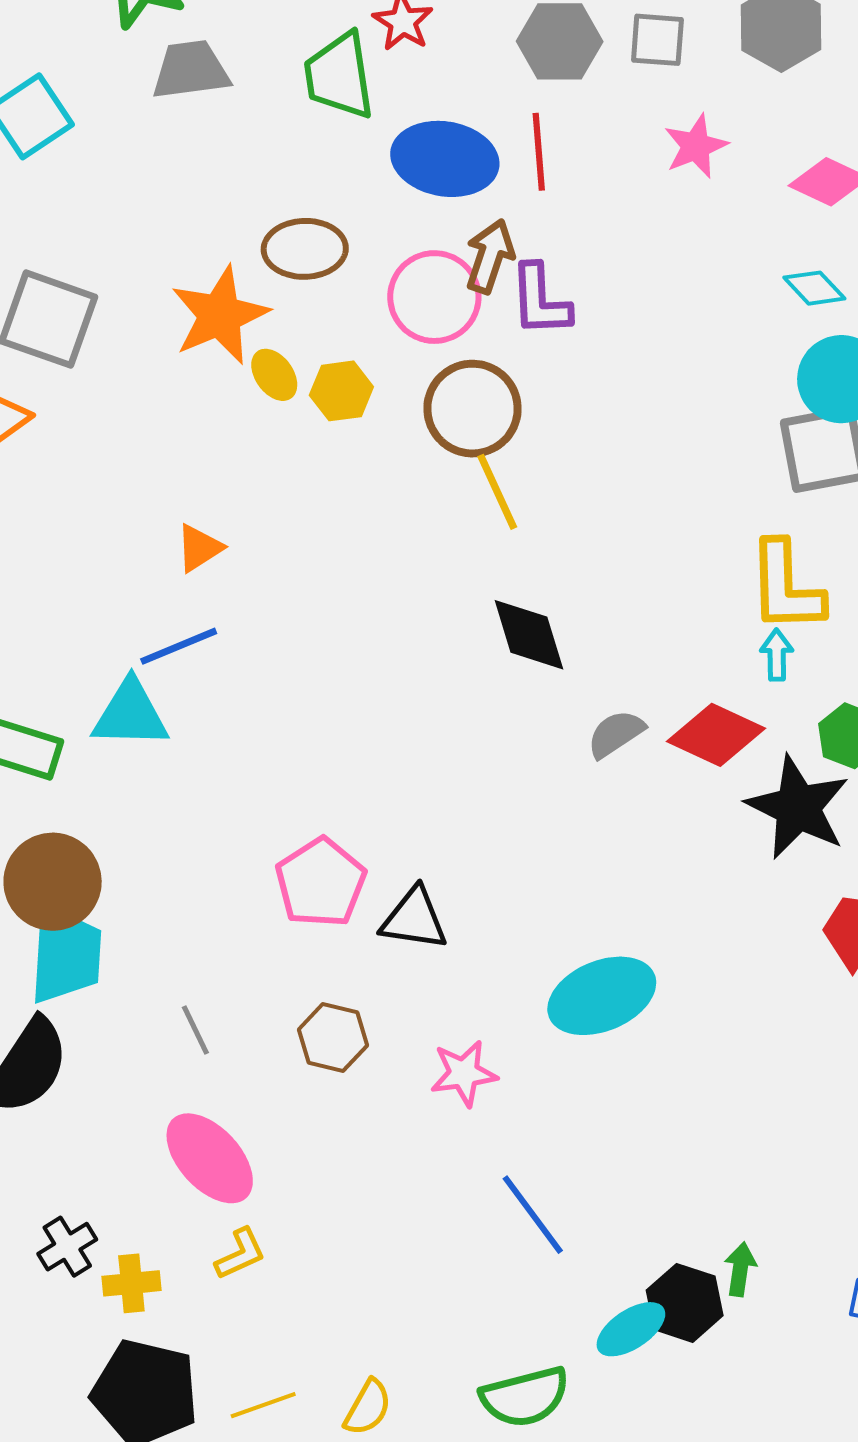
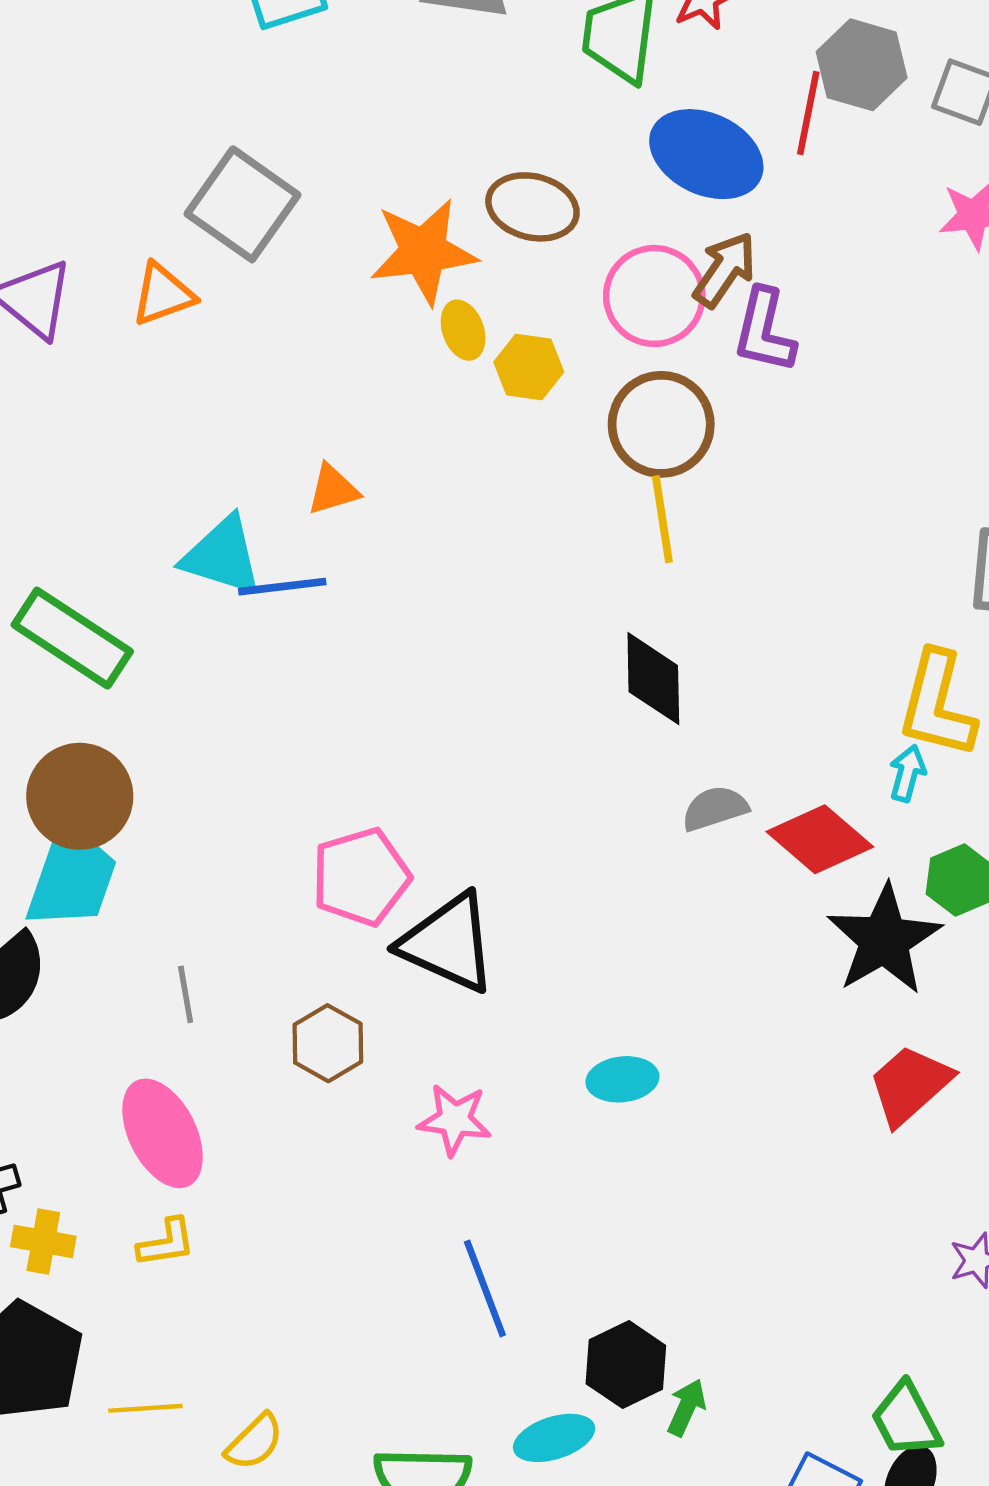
red line: (539, 152) -> (808, 113), moved
cyan triangle: (130, 714) -> (222, 556), moved
black triangle: (414, 919) -> (448, 943), size x1.4
cyan ellipse: (602, 996) -> (622, 1079), size x0.6
black hexagon: (685, 1303) -> (626, 1365), moved

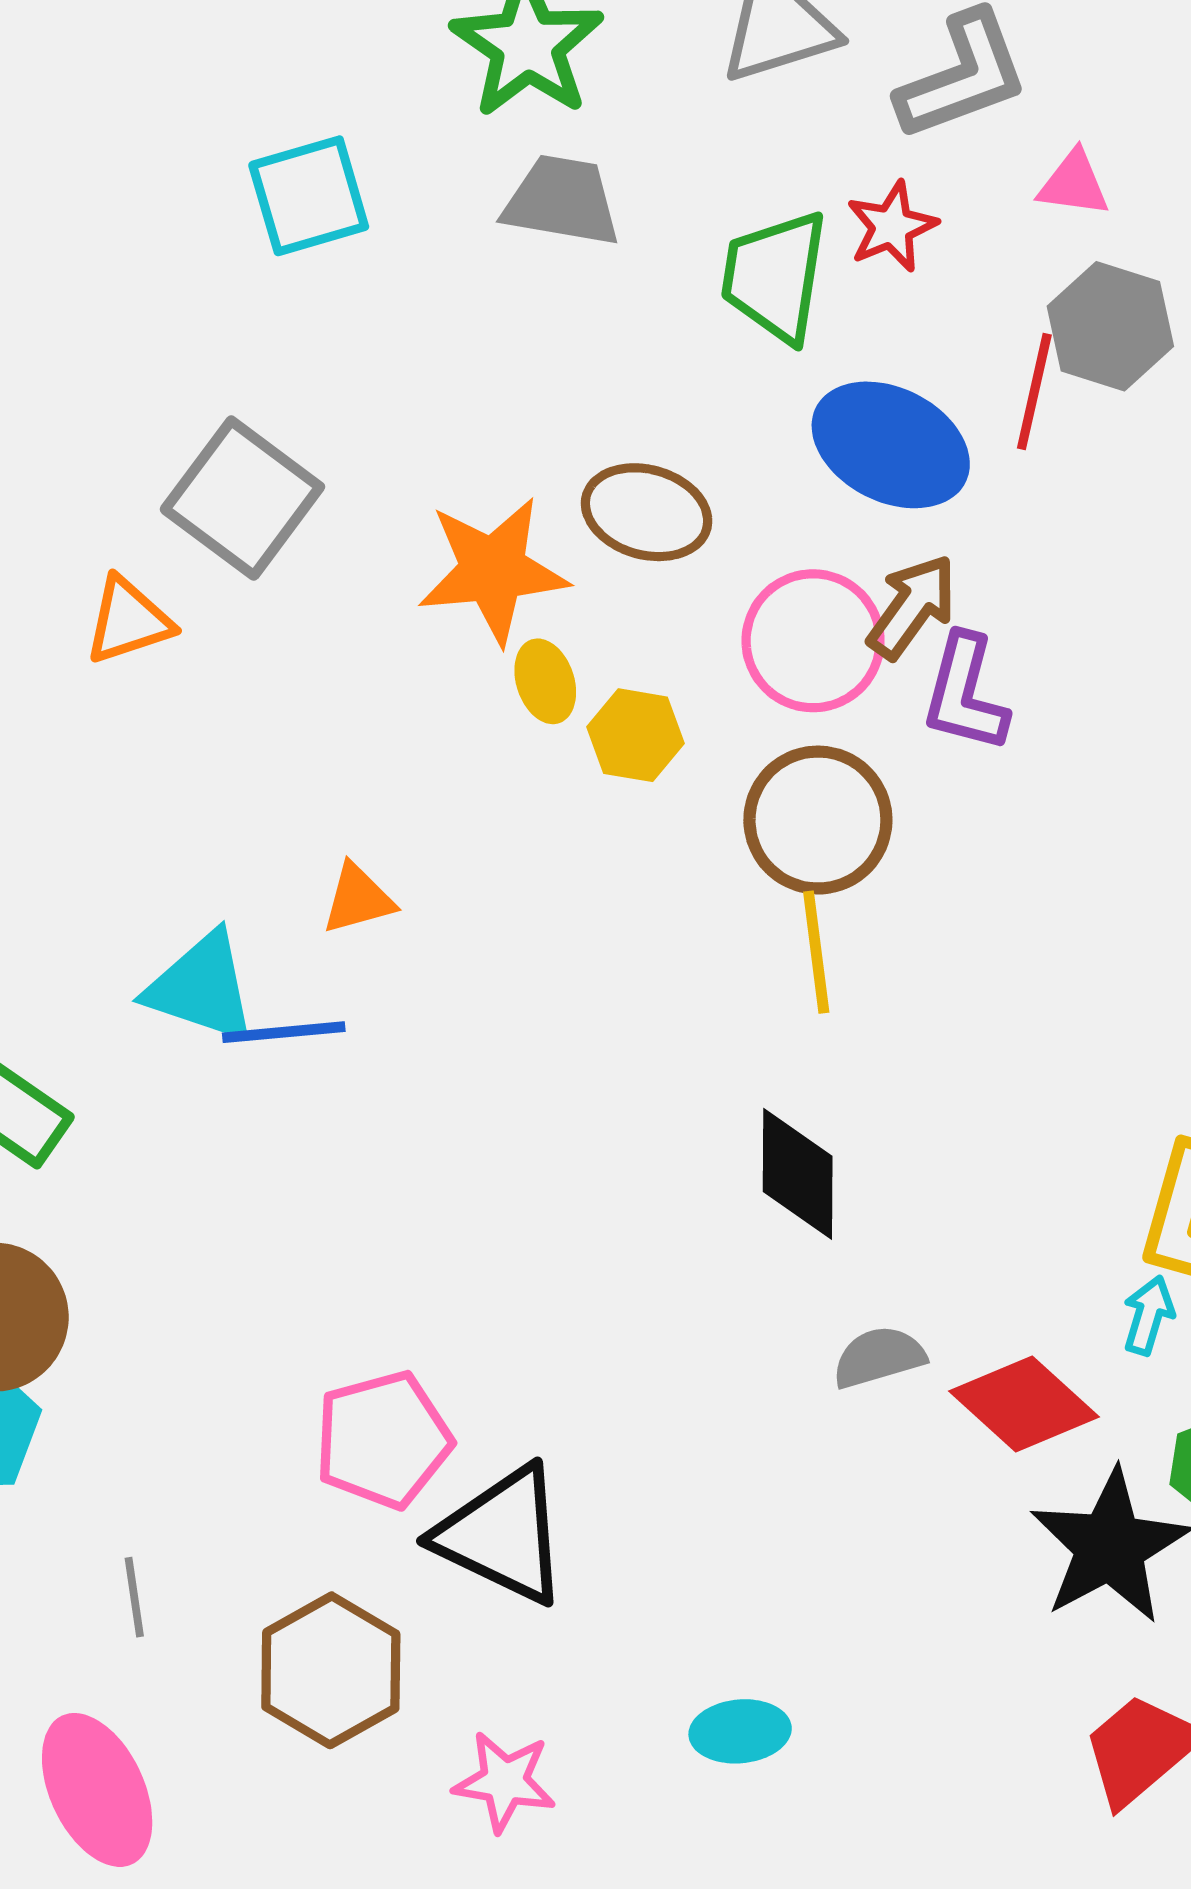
brown hexagon: (328, 1043) -> (331, 1670), size x1.4

